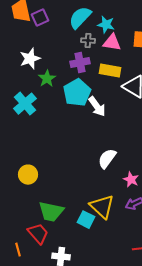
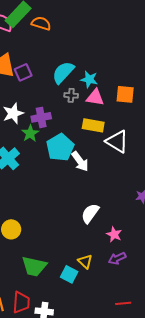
purple cross: (80, 63) -> (41, 117), moved
yellow triangle: (102, 207) -> (85, 261), size x0.6
red trapezoid: (38, 234) -> (21, 302), moved, turned 45

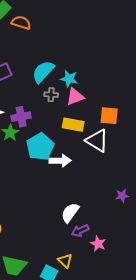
orange square: (125, 94) -> (109, 116), moved
pink triangle: (95, 97) -> (75, 97), turned -30
white arrow: (80, 161) -> (60, 161), turned -55
pink star: (114, 234) -> (98, 244), moved
purple arrow: (117, 258) -> (80, 231), moved

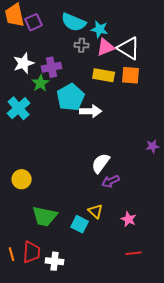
cyan semicircle: (43, 72) -> (74, 22), turned -110
orange square: (109, 116) -> (131, 75), moved
white triangle: (97, 141) -> (129, 48), moved
pink star: (98, 244) -> (129, 219), moved

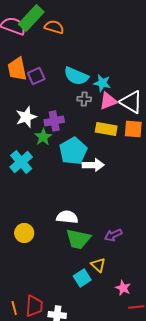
white semicircle: (101, 163) -> (67, 217), moved, turned 60
green trapezoid: (45, 216) -> (78, 239), moved
pink star: (129, 219) -> (123, 288), moved
cyan square: (80, 224) -> (82, 278), turned 30

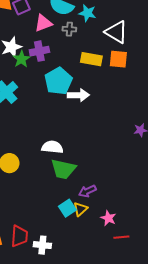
pink triangle: (108, 101) -> (43, 23), moved
green star: (43, 137) -> (21, 59), moved
purple arrow: (113, 235) -> (87, 191), moved
yellow triangle: (98, 265) -> (80, 209), moved, turned 35

